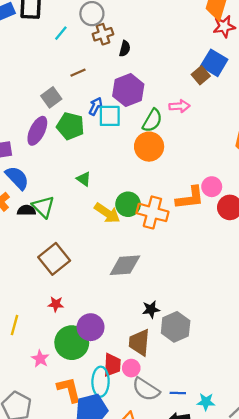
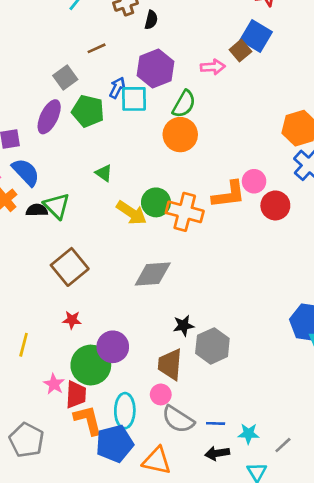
pink arrow: (179, 106) -> (213, 67), moved
red trapezoid: (112, 365) -> (76, 395), moved

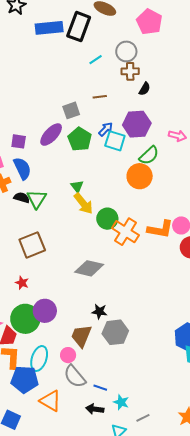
yellow arrow: (131, 213) -> (83, 204), moved

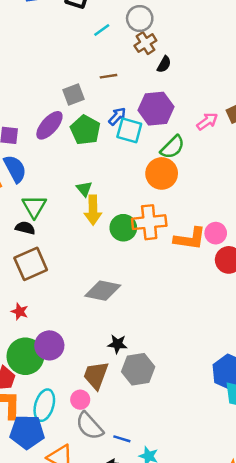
brown cross: (130, 71) -> (145, 43), turned -30
pink arrow: (178, 136) -> (207, 121), turned -48
black semicircle: (22, 198) -> (25, 228), moved
yellow arrow: (83, 204) -> (93, 210), turned 40
orange cross: (125, 232) -> (149, 222), moved, turned -36

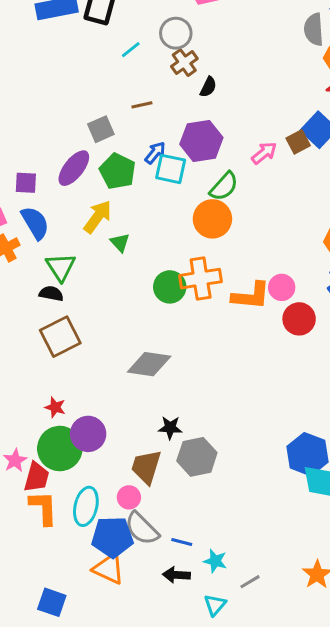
yellow arrow: (93, 210) -> (98, 217), moved, turned -140
red star: (20, 311) -> (55, 407), moved
blue pentagon: (27, 432) -> (112, 537), moved

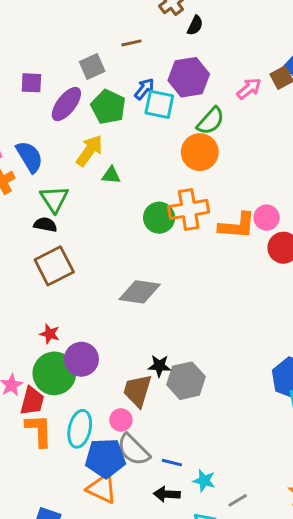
purple square: (26, 183) -> (31, 83), moved
green triangle: (120, 243) -> (111, 175), turned -42
black star: (170, 428) -> (159, 366), moved

